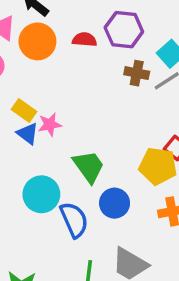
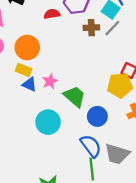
orange circle: (37, 41) -> (27, 48), moved
pink star: (50, 125) -> (50, 81), moved
blue semicircle: (74, 220) -> (91, 146), moved

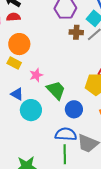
red semicircle: (52, 14) -> (13, 17), moved
blue triangle: (29, 84) -> (17, 94), moved
blue semicircle: (91, 146) -> (66, 134), turned -55

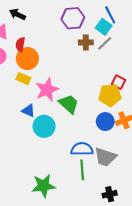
red semicircle: (13, 17) -> (20, 44), moved, turned -72
pink star: (36, 75) -> (47, 90), size x1.6
blue circle: (74, 109) -> (105, 122), moved

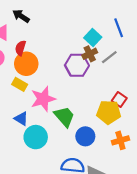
purple hexagon: (73, 18) -> (77, 65), moved
cyan square: (104, 27) -> (93, 37), moved
brown cross: (86, 42) -> (90, 54), turned -32
blue circle: (105, 122) -> (85, 136), moved

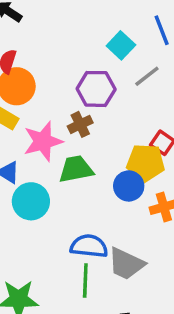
brown cross: (90, 54) -> (80, 124), moved
green trapezoid: (64, 116) -> (76, 169), turned -60
blue circle: (85, 136) -> (129, 186), moved

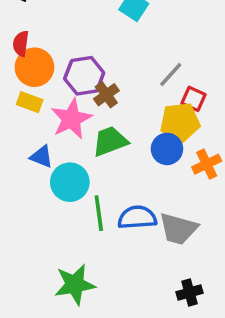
gray line: (147, 76) -> (171, 74), moved
purple hexagon: (96, 89) -> (84, 76), moved
green line: (85, 280) -> (99, 213), moved

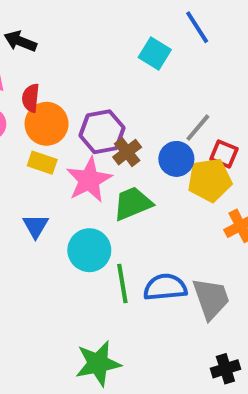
blue circle: (167, 149) -> (176, 159), moved
blue triangle: (42, 157) -> (35, 226), moved, turned 40
gray trapezoid: (178, 229) -> (211, 299), turned -123

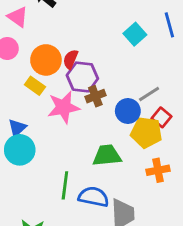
red semicircle: (31, 98) -> (71, 59), moved
green trapezoid: (133, 204) -> (107, 155), moved
cyan circle: (89, 250) -> (20, 150), moved

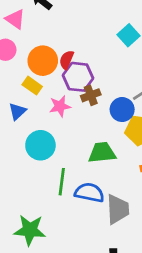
pink star: (63, 107) -> (60, 106), size x0.7
blue triangle: (17, 128) -> (17, 111), moved
cyan circle: (20, 150) -> (40, 145), moved

